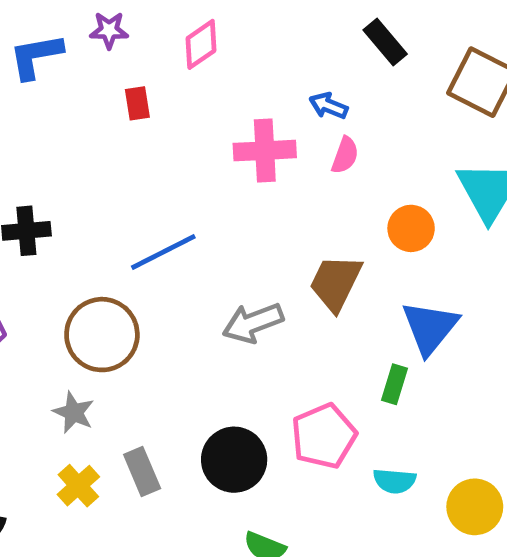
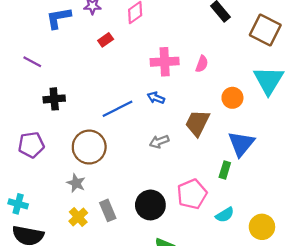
red rectangle: (137, 103) -> (106, 40), turned 64
blue arrow: (328, 106) -> (156, 98), moved
gray arrow: (253, 323) -> (159, 142), size x0.7
cyan semicircle: (395, 481) -> (225, 215), turned -36

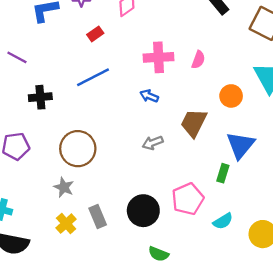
blue line: (118, 109) -> (93, 77), moved

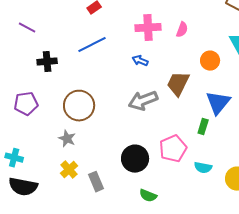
gray arrow: (153, 143) -> (143, 101), size x1.6
gray rectangle: (98, 216) -> (96, 182), moved
cyan semicircle: (223, 221) -> (203, 168), turned 42

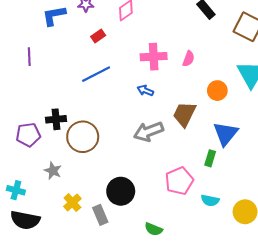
purple line: (27, 28) -> (29, 57), turned 60
black cross: (47, 62) -> (56, 119), moved
gray star: (67, 139) -> (53, 171), moved
black circle: (135, 159) -> (121, 191), moved

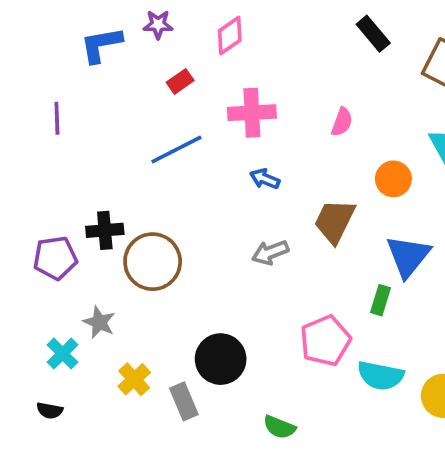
pink cross: (154, 57) -> (252, 113), moved
gray arrow: (148, 132) -> (270, 252), size x0.7
cyan cross: (16, 190) -> (63, 354), moved, turned 30
cyan semicircle: (210, 200) -> (381, 376), size x1.4
black semicircle: (25, 220) -> (50, 411), size x0.5

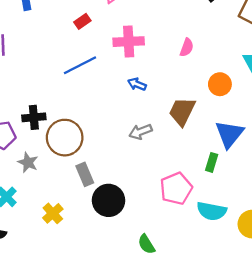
gray star: (99, 322) -> (28, 162), moved
gray rectangle: (184, 401) -> (85, 174), moved
green semicircle: (279, 427) -> (146, 244), turned 36

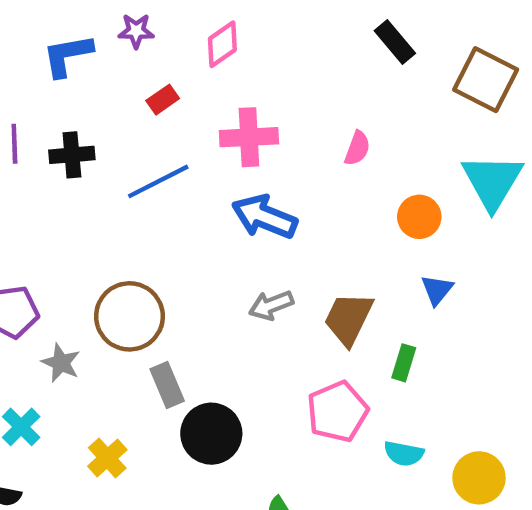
blue arrow: (137, 84) -> (264, 217), size x1.8
brown trapezoid: (182, 111) -> (348, 319), moved
black cross: (34, 117) -> (72, 155), moved
blue triangle: (229, 134) -> (437, 290), moved, size x0.6
cyan semicircle: (212, 211) -> (404, 454), size x0.7

